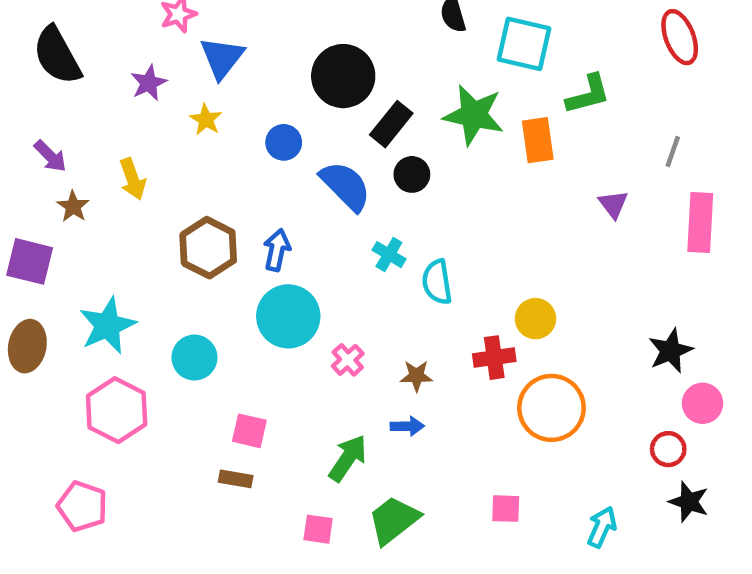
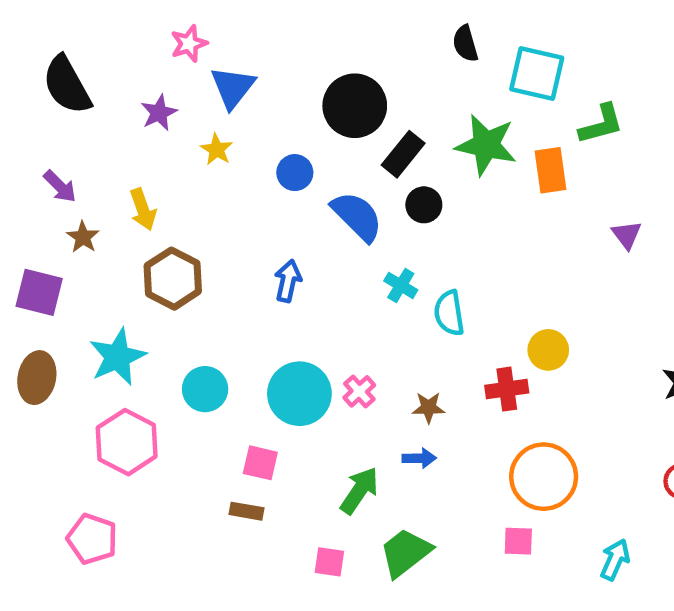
brown hexagon: (208, 248) -> (173, 279), moved
cyan circle: (288, 316) -> (299, 394), moved
orange circle: (551, 408) -> (544, 477), moved

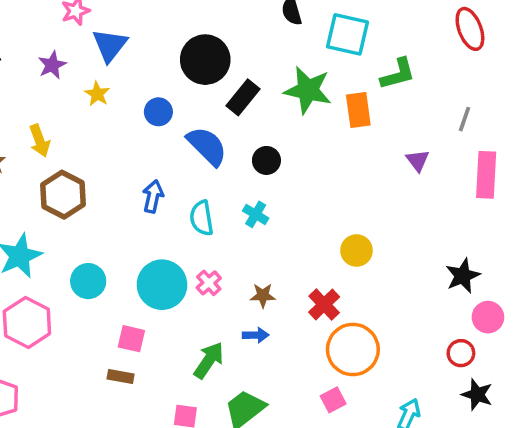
black circle: (424, 205) -> (266, 160), moved
cyan cross: (401, 285) -> (256, 214), moved
cyan semicircle: (449, 313) -> (202, 218), moved
red cross: (507, 389) -> (324, 304), moved, turned -36
pink square: (518, 541) -> (333, 400), turned -30

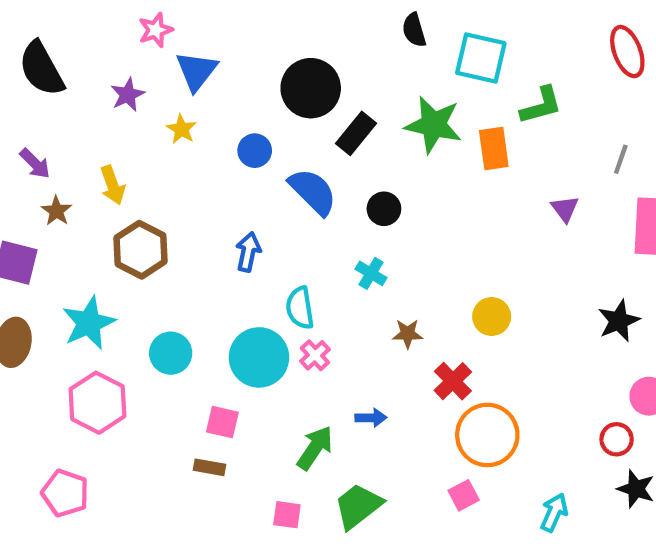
cyan semicircle: (202, 218) -> (300, 308), moved
black star: (463, 276) -> (619, 321), moved
brown star: (263, 295) -> (408, 334), moved

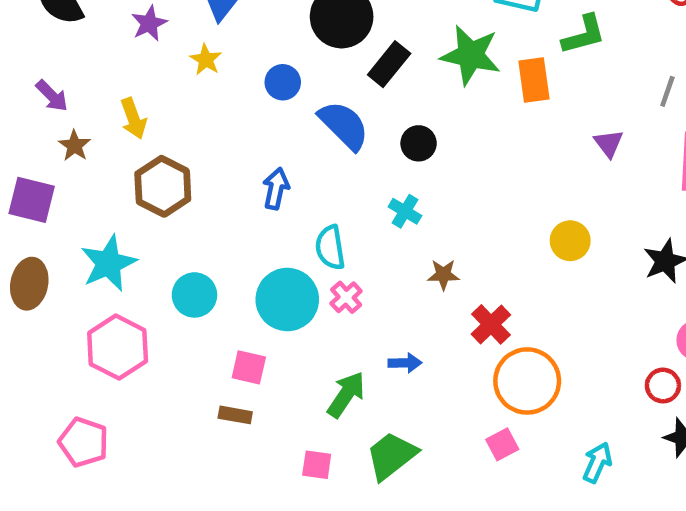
yellow circle: (492, 316) -> (570, 241), moved

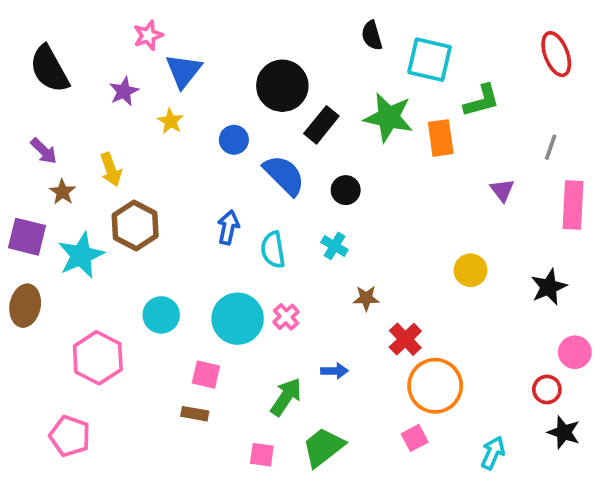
cyan semicircle: (330, 247) -> (273, 250), moved
cyan star: (108, 263) -> (81, 255), moved

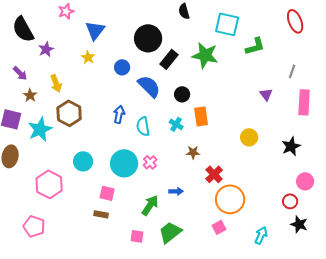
pink star: (148, 35) -> (66, 11), moved
black semicircle: (372, 35) -> (184, 11), moved
purple star: (124, 91) -> (46, 49), moved
orange rectangle: (441, 138) -> (201, 116), moved

